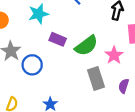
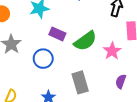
blue circle: (32, 65) -> (43, 59), moved
gray rectangle: (96, 79) -> (80, 82), moved

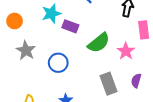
purple rectangle: (57, 34) -> (70, 26), moved
gray rectangle: (80, 82) -> (108, 84), moved

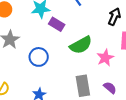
purple semicircle: (136, 81) -> (110, 88), turned 104

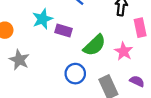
blue circle: (39, 57) -> (75, 74), moved

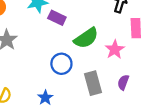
purple semicircle: (137, 81) -> (123, 82), turned -104

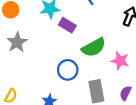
pink star: (115, 49) -> (120, 61), turned -30

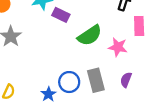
blue circle: (68, 70) -> (69, 82), moved

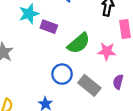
gray rectangle: (96, 80) -> (89, 85), turned -30
blue circle: (69, 82) -> (62, 74), moved

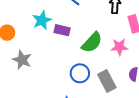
gray rectangle: (89, 85) -> (107, 81), turned 30

